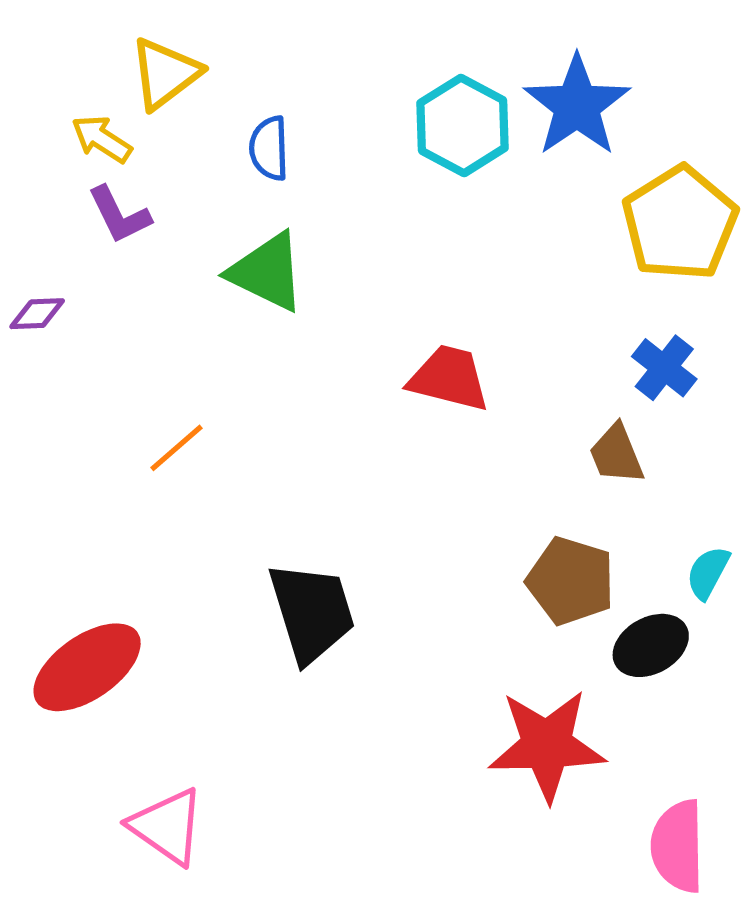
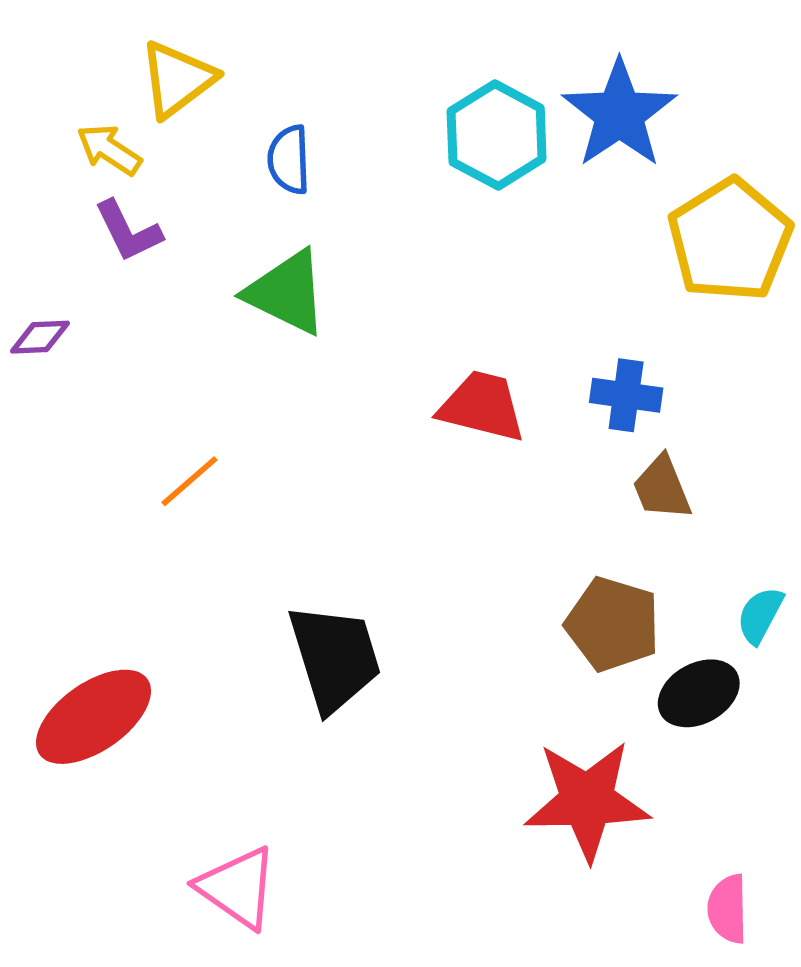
blue cross: (664, 368) -> (626, 395), moved, turned -30
pink triangle: (167, 826) -> (238, 888), moved
pink semicircle: (678, 846) -> (728, 909), size x0.7

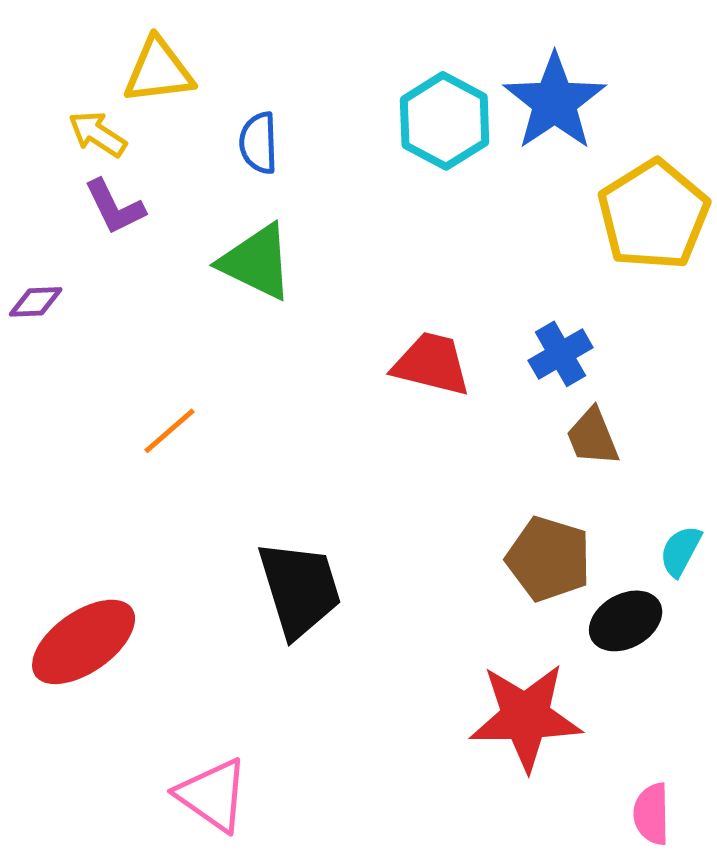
yellow triangle: (177, 79) -> (159, 71), turned 30
blue cross: (626, 395) -> (561, 354), turned -38

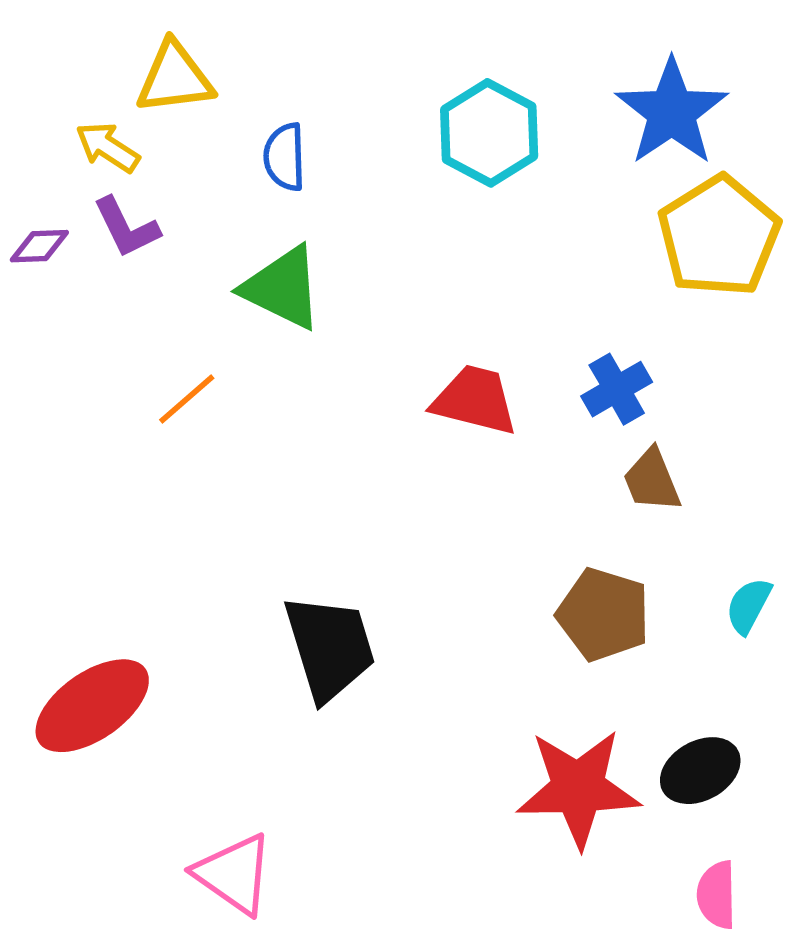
blue star: (555, 102) -> (672, 112), moved
purple diamond: (36, 302) -> (39, 246), moved
orange line: (170, 431) -> (187, 399), moved
black ellipse: (626, 621) -> (700, 771), moved

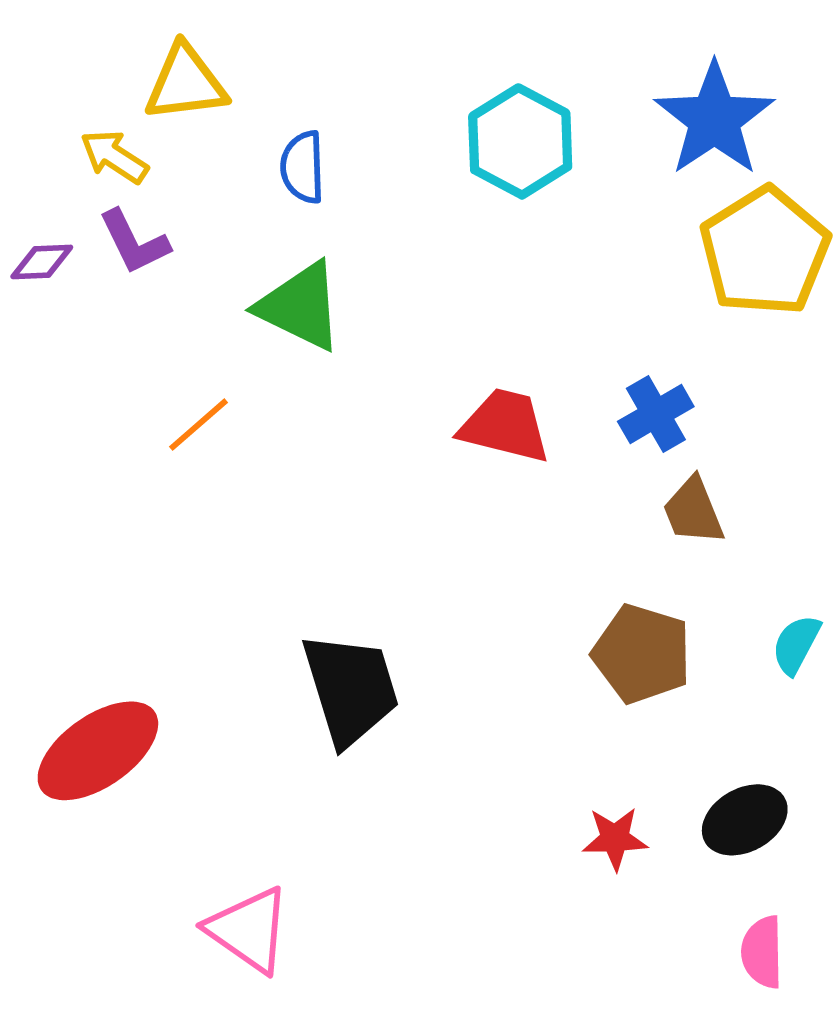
red star: (578, 788) -> (615, 839), size x0.5

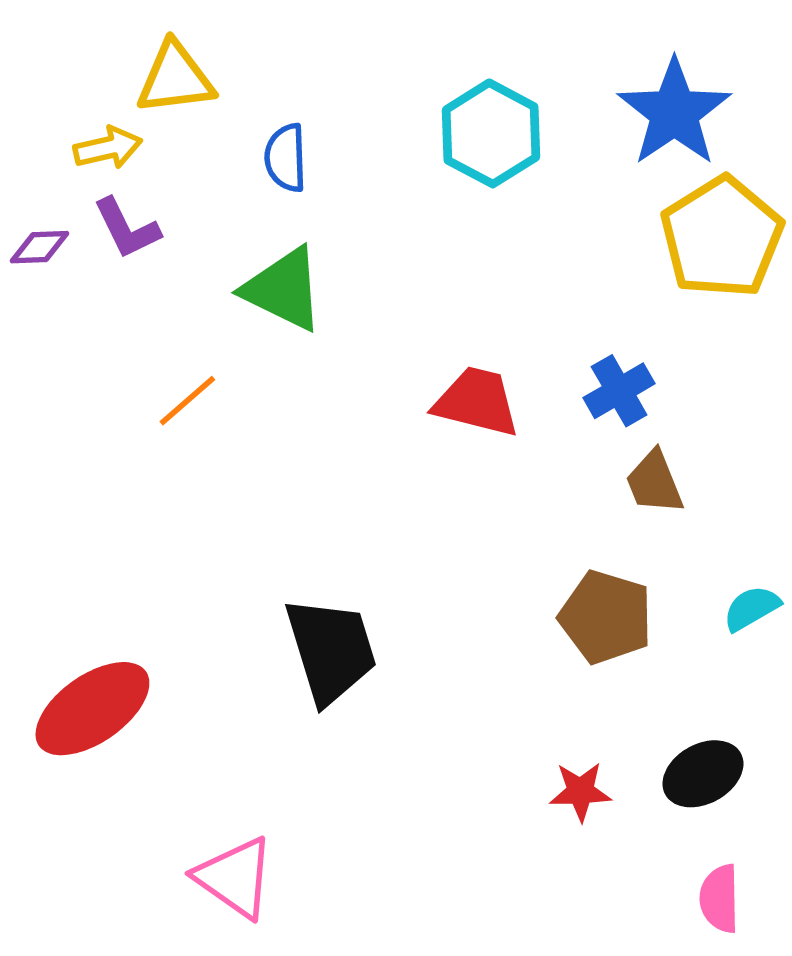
yellow arrow: (114, 157) -> (108, 148), turned 134
cyan semicircle: (796, 644) -> (752, 608), turned 32

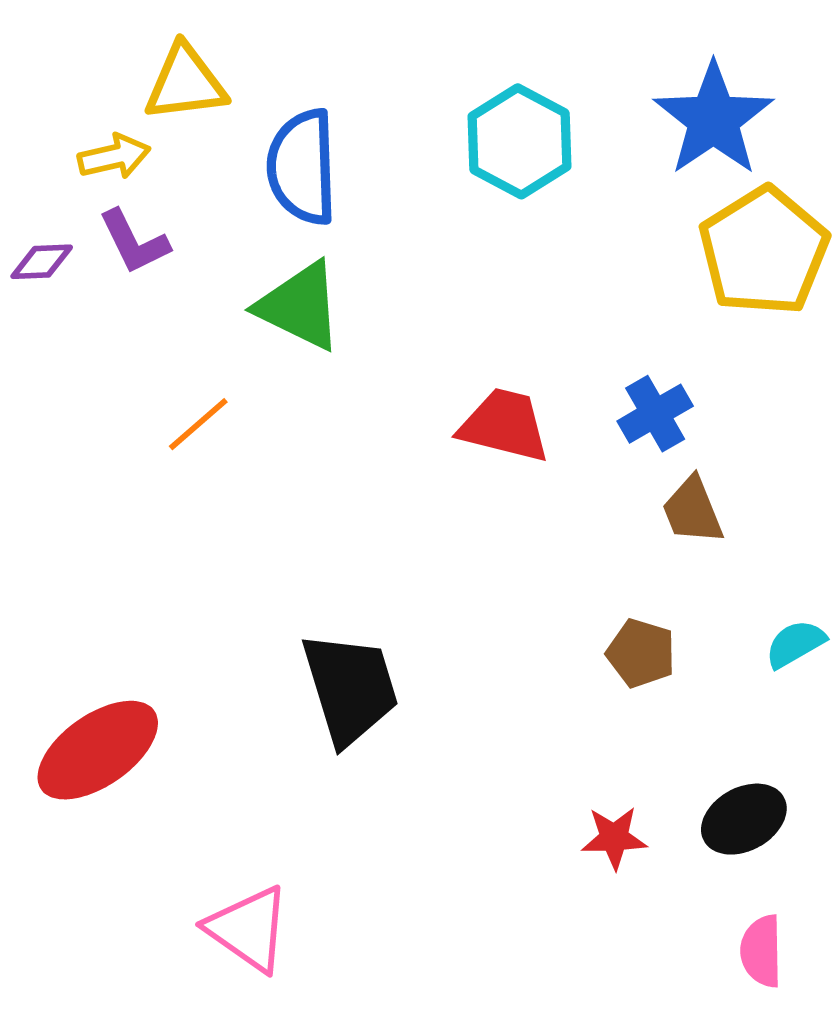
blue semicircle: (286, 158) -> (302, 167), size x1.6
brown pentagon: (606, 617) -> (641, 653), size x0.7

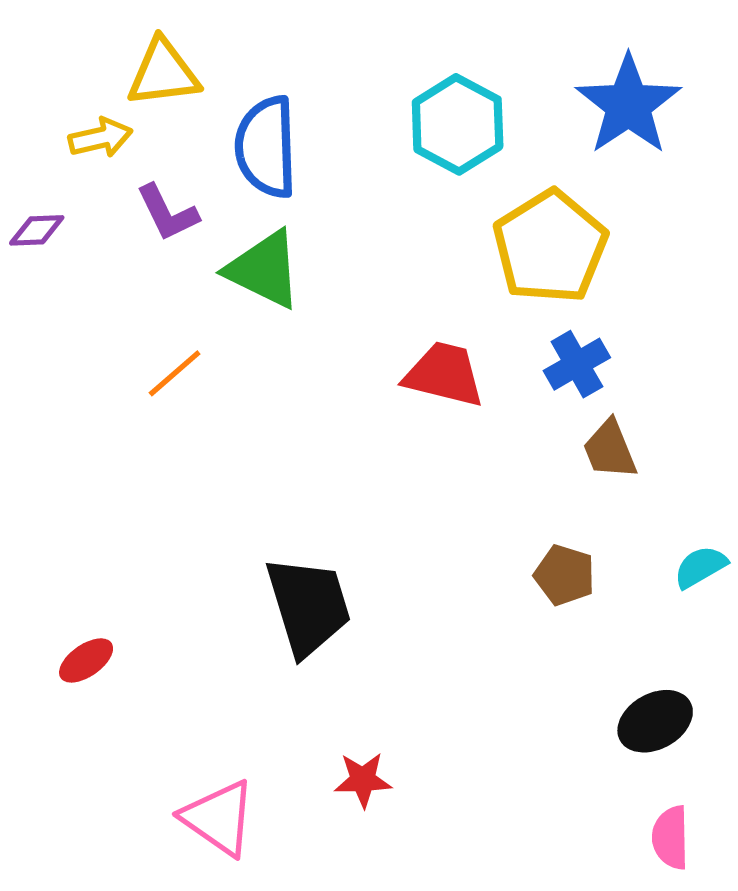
purple L-shape: (134, 242) -> (167, 213), moved
yellow pentagon: (764, 251) -> (550, 247), moved
red ellipse: (98, 750) -> (86, 660), size x0.5
red star: (614, 838) -> (363, 780), moved

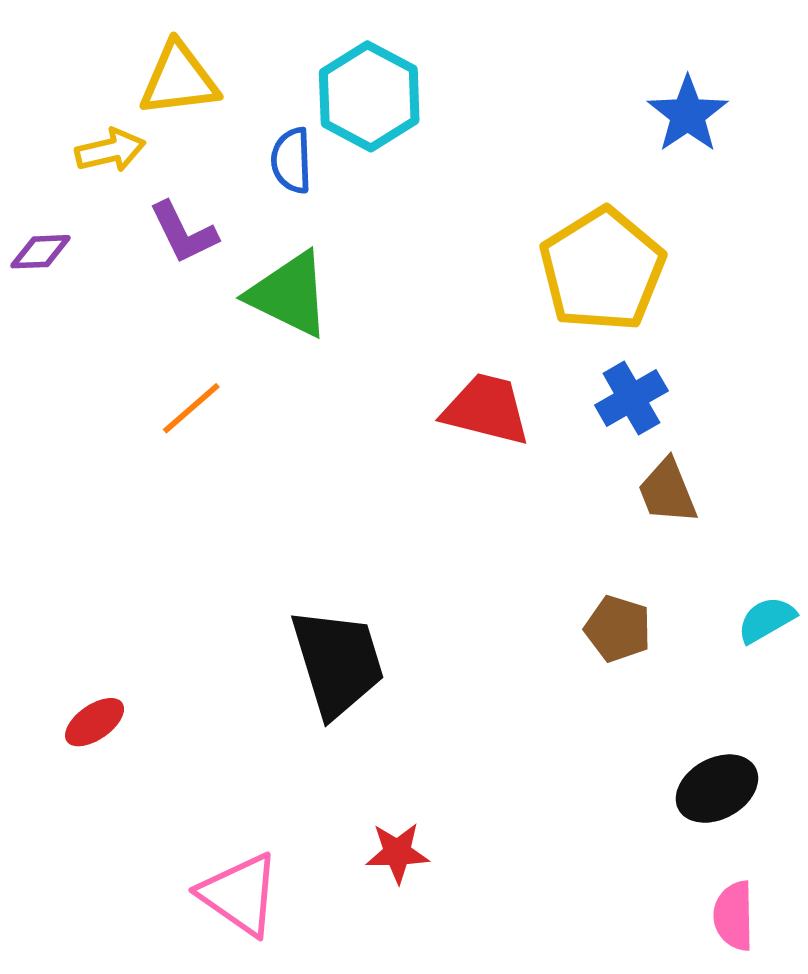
blue star: (628, 105) -> (688, 114), size x0.7
cyan hexagon: (458, 124) -> (369, 96), moved
blue semicircle: (266, 147) -> (292, 161), size x0.6

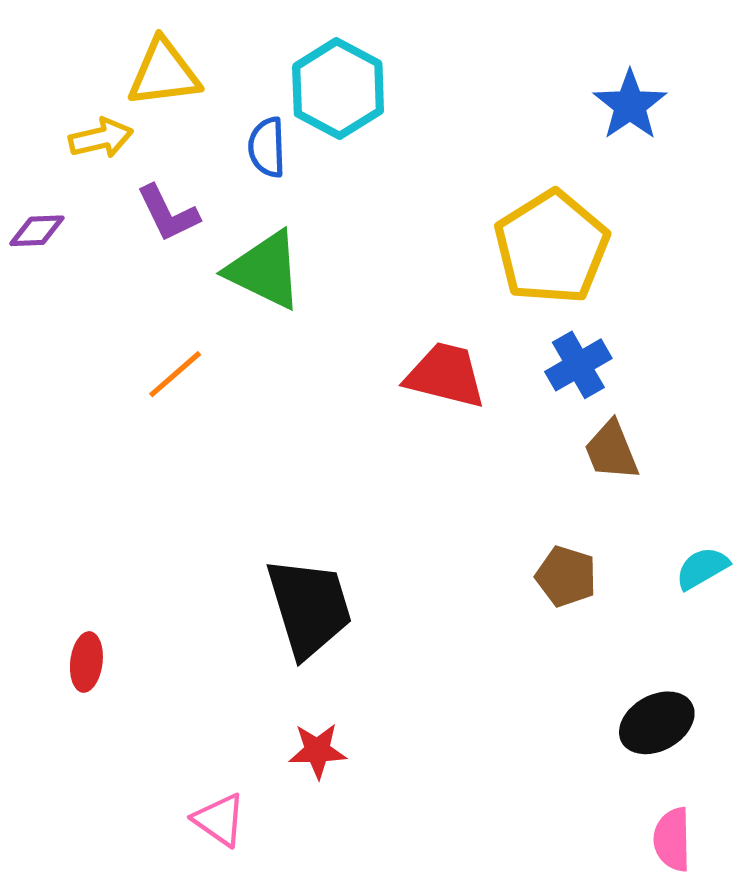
red ellipse: (95, 722) -> (86, 662), turned -48
red star: (397, 853) -> (317, 751), moved
pink triangle: (240, 894) -> (219, 820), size x0.7

